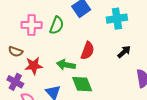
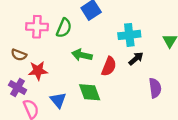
cyan cross: (117, 19) -> (129, 35), moved
red semicircle: (88, 51) -> (109, 66), moved
green arrow: (66, 65) -> (82, 55), moved

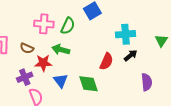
green arrow: (82, 55) -> (61, 50), moved
purple cross: (18, 88) -> (25, 77), turned 35
blue triangle: (58, 100) -> (61, 81), moved

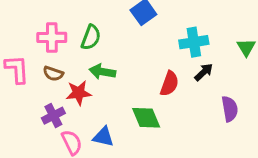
pink cross: (44, 24) -> (52, 37), moved
green semicircle: (68, 26) -> (91, 37), moved
blue triangle: (61, 81) -> (103, 137), moved, turned -35

